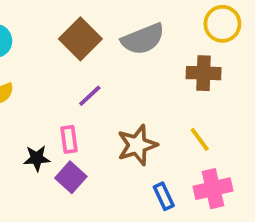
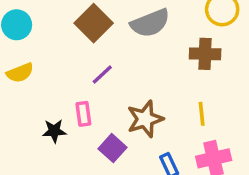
yellow line: (200, 139) -> (202, 114), turned 30
purple square: (71, 177) -> (113, 148), moved

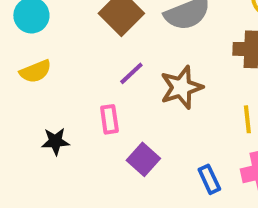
brown star: (145, 119) -> (181, 87), moved
black star: (54, 131) -> (55, 141), moved

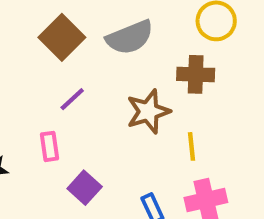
brown star: (181, 87) -> (148, 111), moved

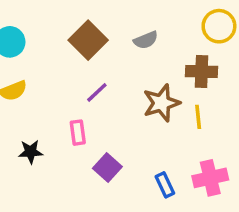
gray semicircle: (130, 37) -> (146, 40), size x0.6
yellow line: (192, 146) -> (198, 117), moved

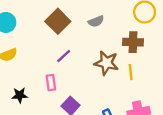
brown star: (161, 103) -> (106, 63), turned 30

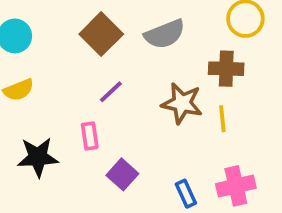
gray semicircle: (96, 21) -> (165, 34), size x1.5
black star: (20, 95) -> (38, 157), size x1.5

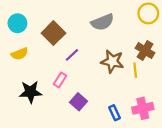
brown square: (101, 34) -> (53, 33), moved
brown cross: (226, 69) -> (145, 51), moved, turned 30
pink rectangle: (90, 136) -> (60, 80), turned 40

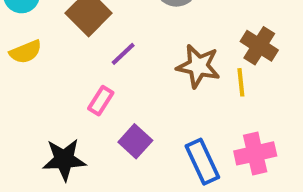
black star: (31, 92) -> (64, 160), moved
blue rectangle: (114, 113) -> (202, 162), size x1.5

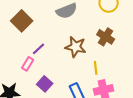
purple line: (123, 54) -> (39, 49), moved
yellow line: (241, 82) -> (96, 68), moved

